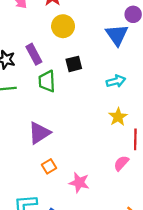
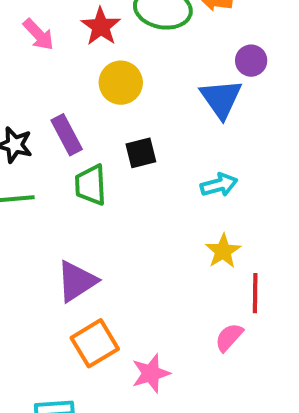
orange square: (49, 166) -> (95, 343), size x1.6
pink star: (79, 183) -> (151, 373), turned -30

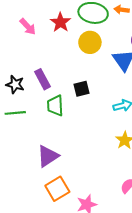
yellow circle: (121, 83) -> (90, 42), moved

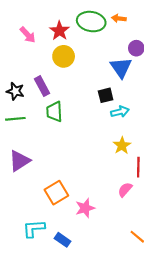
yellow circle: (90, 42) -> (64, 56), moved
black square: (82, 89) -> (106, 95), moved
purple triangle: (48, 156) -> (19, 161), moved

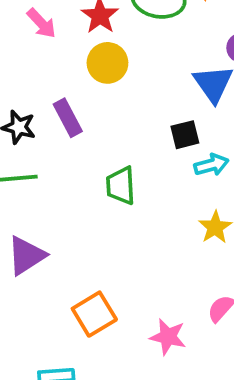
green trapezoid: (54, 112) -> (121, 186), moved
pink star: (85, 208) -> (168, 337), moved, turned 30

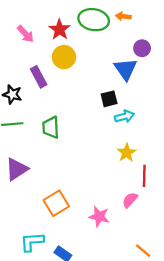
purple rectangle: (68, 118) -> (39, 77), moved
green trapezoid: (121, 186) -> (51, 127), moved

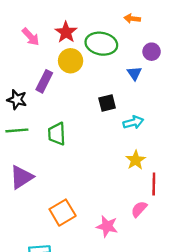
green ellipse: (94, 20) -> (101, 44), moved
blue triangle: (126, 69) -> (134, 73), size x0.6
purple rectangle: (39, 77) -> (44, 81), turned 55
black square: (109, 99) -> (107, 103), moved

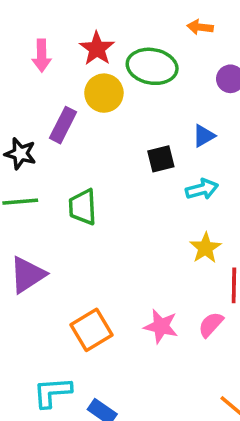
pink arrow: (31, 37) -> (42, 56), turned 42
blue triangle: (134, 73) -> (204, 136), moved, turned 35
pink star: (107, 226) -> (161, 326), moved

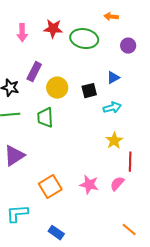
red star: (97, 49) -> (53, 29), turned -30
yellow circle: (104, 93) -> (57, 88), moved
cyan L-shape: (52, 392) -> (17, 214), moved

